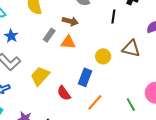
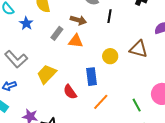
black line: (113, 16) -> (110, 16), moved
blue star: (11, 36) -> (26, 23), moved
blue rectangle: (85, 77) -> (92, 77), turned -30

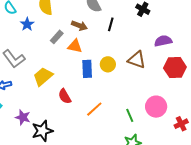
blue rectangle: (92, 77) -> (87, 69), moved

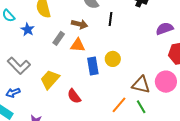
brown triangle: (137, 60) -> (141, 85), moved
pink circle: (156, 107) -> (166, 82), moved
orange line: (94, 109) -> (119, 105), moved

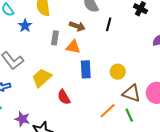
gray rectangle: (59, 38) -> (55, 38), turned -32
yellow circle: (113, 59) -> (118, 72), moved

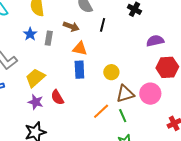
blue star: (25, 26) -> (30, 34), moved
orange triangle: (73, 47) -> (80, 49), moved
brown triangle: (132, 93) -> (125, 94), turned -36
purple star: (22, 119) -> (36, 102), moved

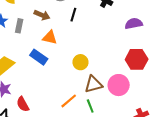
purple semicircle: (155, 41) -> (134, 24), moved
blue rectangle: (79, 70) -> (39, 57), moved, turned -54
red semicircle: (57, 97) -> (23, 104), moved

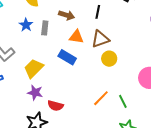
brown triangle: (93, 84) -> (100, 39), moved
red semicircle: (23, 104) -> (55, 106), turned -42

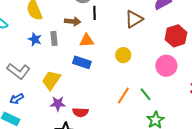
black line: (98, 12) -> (95, 13), moved
brown triangle: (100, 39) -> (134, 19), moved

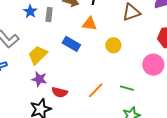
orange triangle: (87, 40) -> (90, 24), moved
green line: (145, 94) -> (127, 88), turned -48
orange line: (123, 96) -> (96, 90), moved

